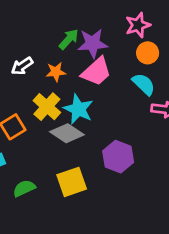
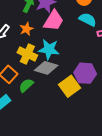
yellow square: (72, 182) -> (70, 86), moved
green semicircle: (24, 188) -> (26, 85), moved

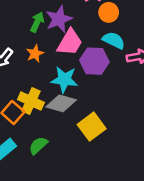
yellow cross: (27, 54) -> (31, 101), moved
purple hexagon: (85, 73) -> (94, 61), moved
green semicircle: (26, 85) -> (38, 145), moved

